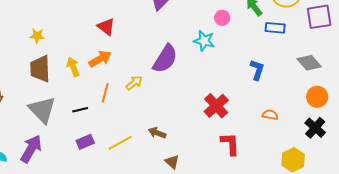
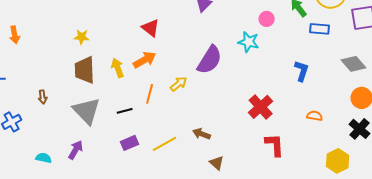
purple arrow: (31, 149) -> (76, 150), size x0.7

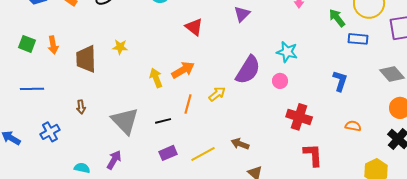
pink circle: (267, 19) -> (280, 81), moved
red triangle: (151, 28) -> (194, 27), moved
brown trapezoid: (85, 70) -> (86, 59), moved
red cross: (261, 107) -> (299, 117), turned -30

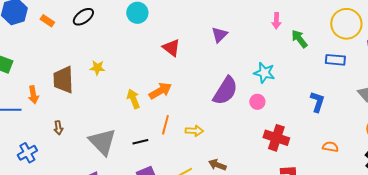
green arrow: (337, 18) -> (299, 39), moved
orange arrow: (53, 45) -> (33, 95), moved
yellow arrow: (217, 94) -> (194, 131), moved, turned 42

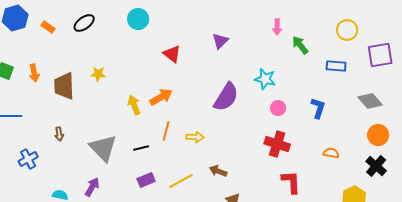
yellow circle: (346, 24) -> (347, 30), size x0.7
orange arrow: (33, 95) -> (34, 73), moved
pink circle: (257, 102) -> (278, 108), moved

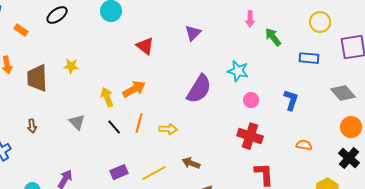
orange rectangle: (48, 27) -> (21, 30), moved
gray triangle: (103, 148) -> (77, 122), moved, size x0.6
black line: (141, 148) -> (114, 127), moved, turned 63

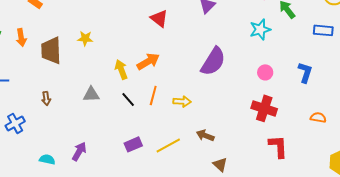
cyan star: (238, 71) -> (260, 29), moved, turned -30
gray triangle: (77, 122) -> (91, 94), turned -48

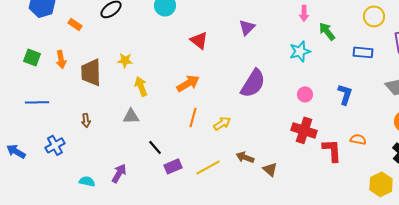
yellow arrow: (121, 69) -> (141, 86), moved
black line: (128, 99) -> (155, 147), moved
yellow arrow: (182, 101) -> (222, 123), turned -36
red L-shape: (278, 146) -> (332, 150), moved
brown triangle: (220, 164) -> (270, 169), moved

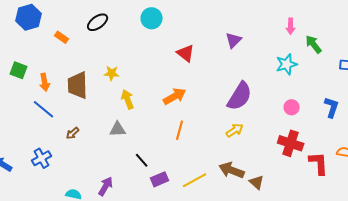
orange arrow: (61, 59) -> (45, 82), moved
blue line: (37, 102) -> (44, 109), moved, turned 40
brown arrow: (86, 120) -> (73, 133), turned 56
yellow arrow: (222, 123) -> (235, 130), moved
brown arrow: (245, 157) -> (232, 170), size x1.4

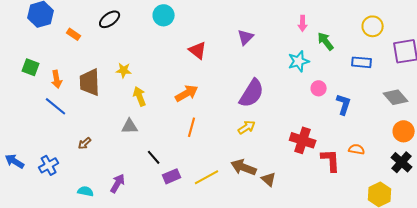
pink circle: (292, 107) -> (319, 88), moved
brown arrow: (73, 133) -> (85, 143), moved
blue cross: (42, 158) -> (49, 165), moved

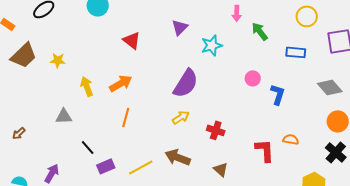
cyan star: (299, 61) -> (212, 45), moved
brown trapezoid: (90, 82) -> (24, 55), moved, turned -132
yellow arrow: (140, 96) -> (87, 86), moved
red cross: (303, 140) -> (216, 130), moved, size x0.7
brown triangle: (269, 179) -> (221, 169), moved

